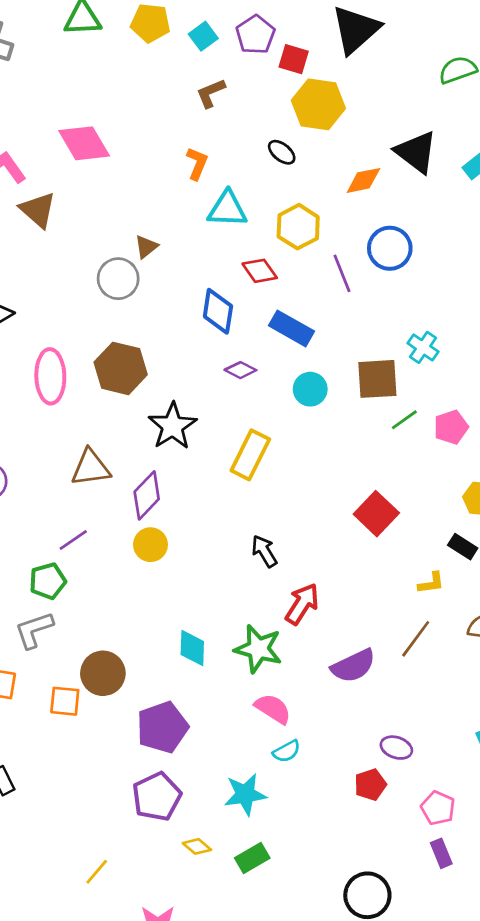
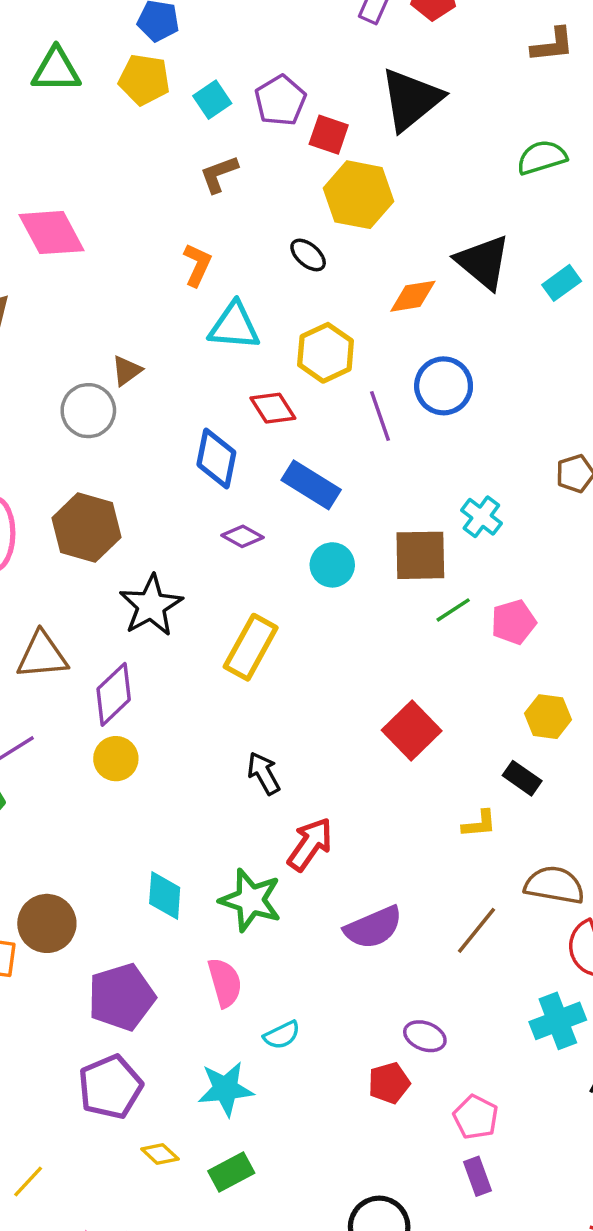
brown line: (416, 639) -> (476, 930), moved
pink semicircle: (273, 709) -> (225, 983), moved, turned 39

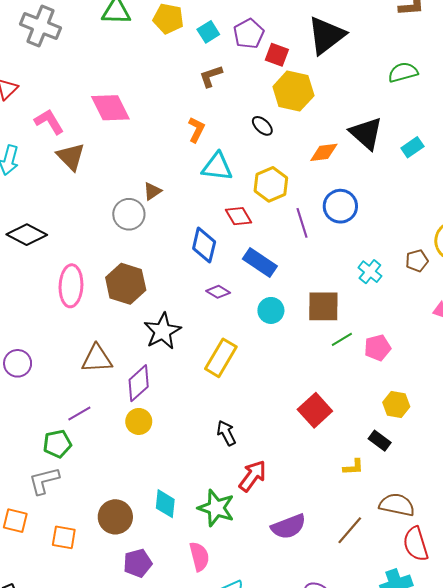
cyan cross: (481, 517) -> (370, 272), moved
brown circle: (47, 923) -> (115, 517), moved
purple pentagon: (121, 997) -> (138, 563), size x0.7

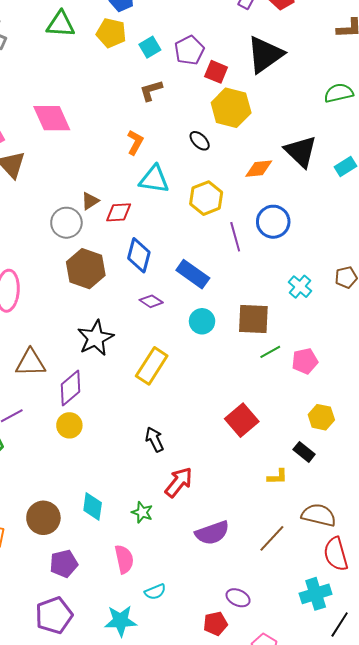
red diamond: (239, 216) -> (119, 212), moved, turned -64
brown hexagon: (126, 284) -> (86, 269), moved
green star: (216, 508) -> (142, 512), size x0.6

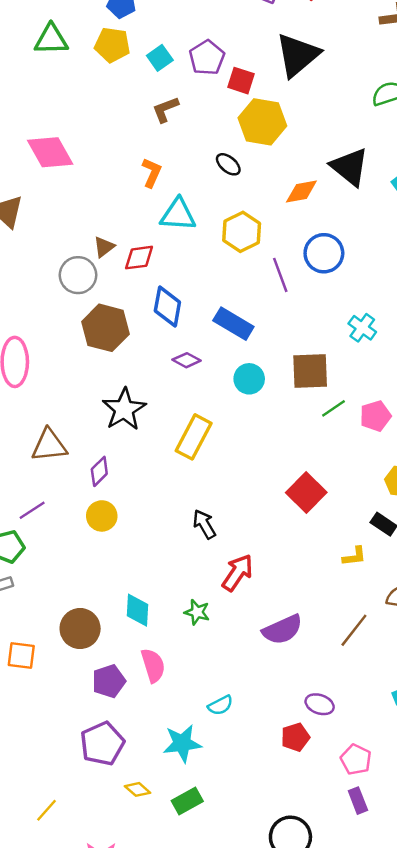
purple diamond: (70, 388) -> (99, 471), size x0.7
pink semicircle: (124, 559) -> (153, 665), moved

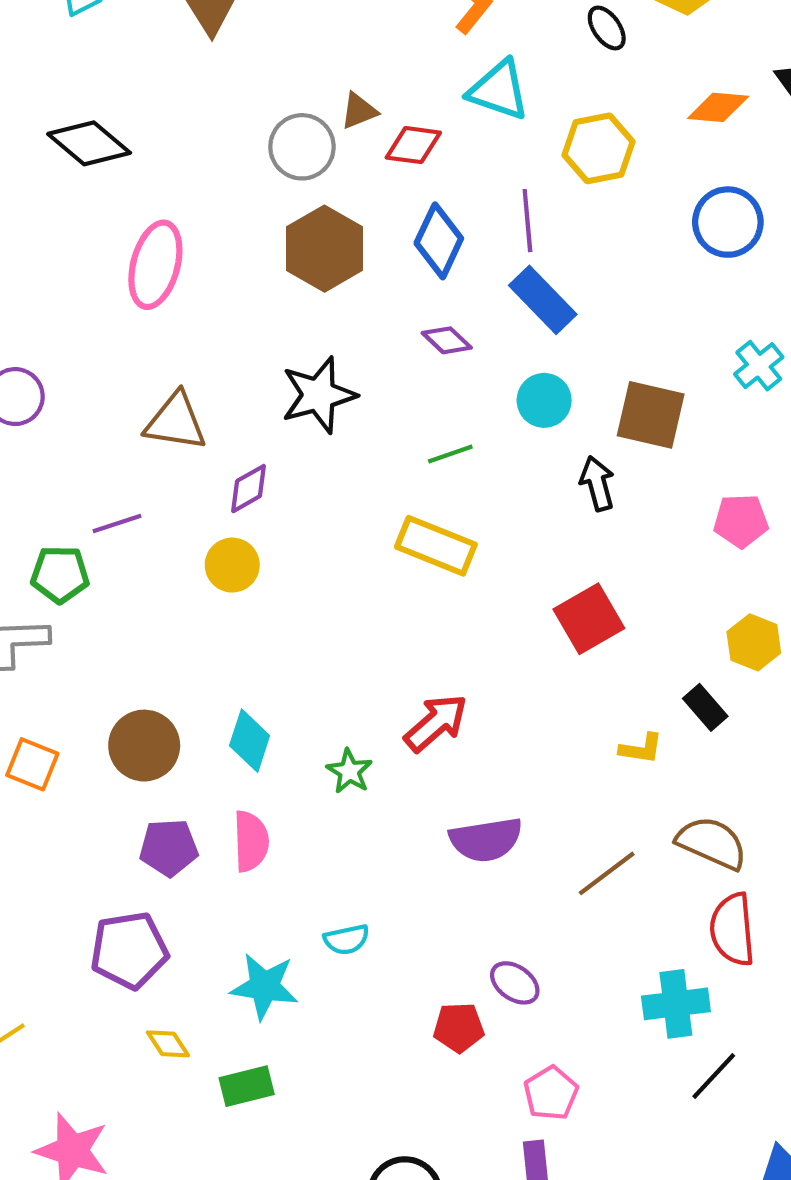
purple line: (280, 275) -> (527, 221), moved
green line: (333, 408) -> (450, 454), moved
yellow rectangle: (194, 437) -> (436, 546), moved, turned 69
black arrow: (204, 524) -> (597, 483), moved

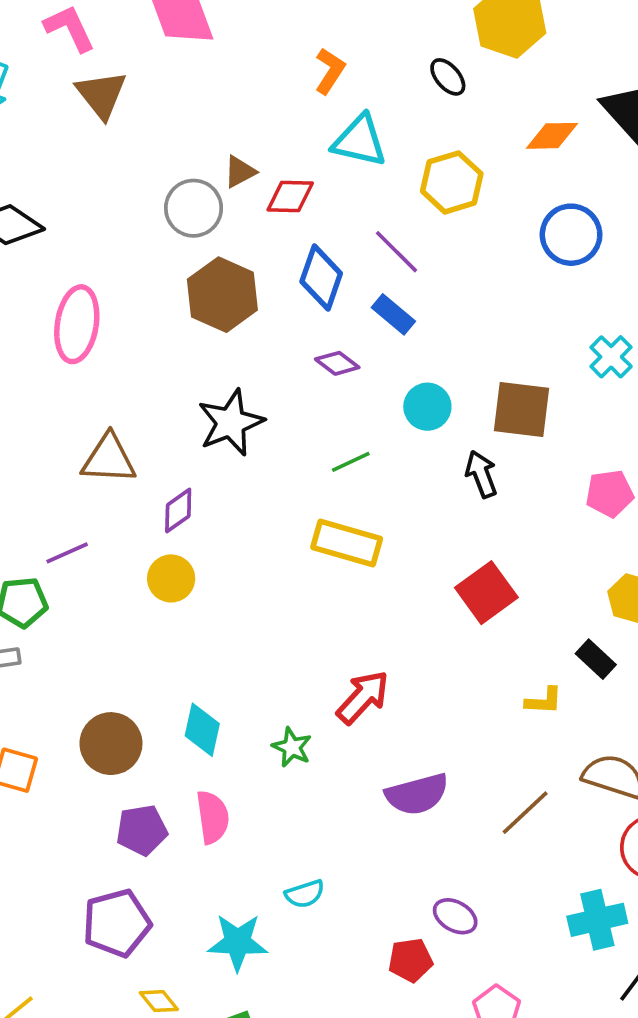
purple line: (527, 221) -> (396, 252), turned -34
blue rectangle: (543, 300) -> (393, 314), moved, size x0.7

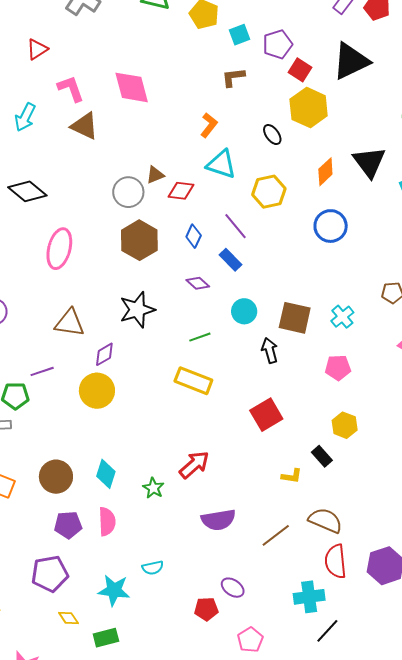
brown triangle: (101, 94) -> (85, 126), turned -32
orange diamond: (552, 136) -> (325, 172), turned -48
blue diamond: (321, 277) -> (194, 236), size x0.7
cyan cross: (611, 357) -> (342, 317), moved
yellow circle: (171, 578) -> (97, 391), size x1.4

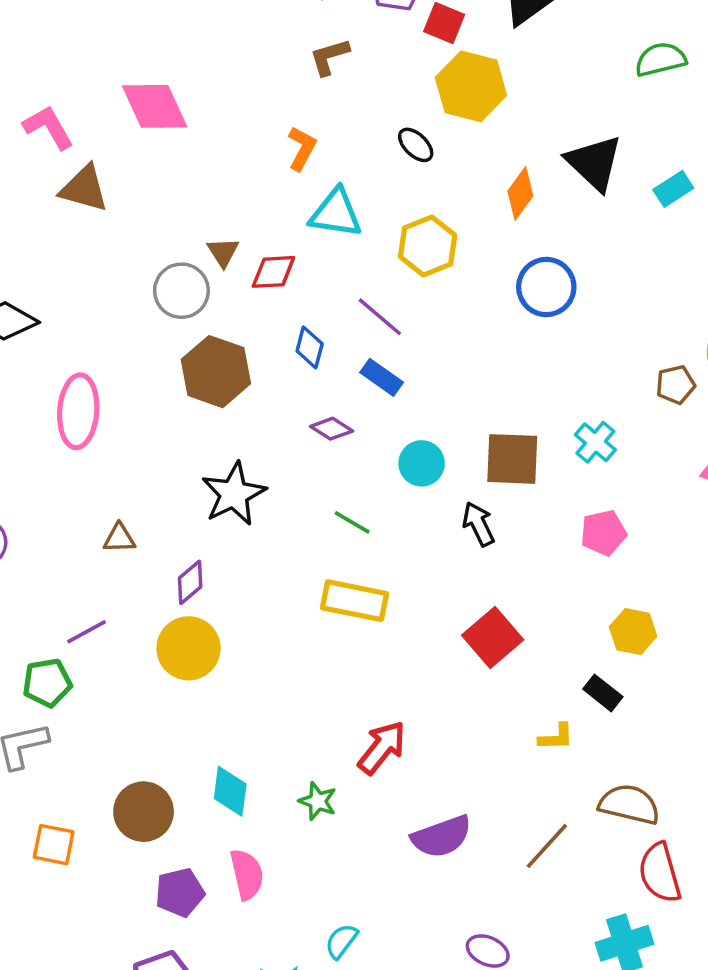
brown triangle: (155, 175) -> (223, 252), turned -30
brown triangle: (70, 323) -> (119, 538), size x0.6
green line: (200, 337) -> (352, 522), turned 60
cyan semicircle: (153, 568) -> (341, 941), turned 150

